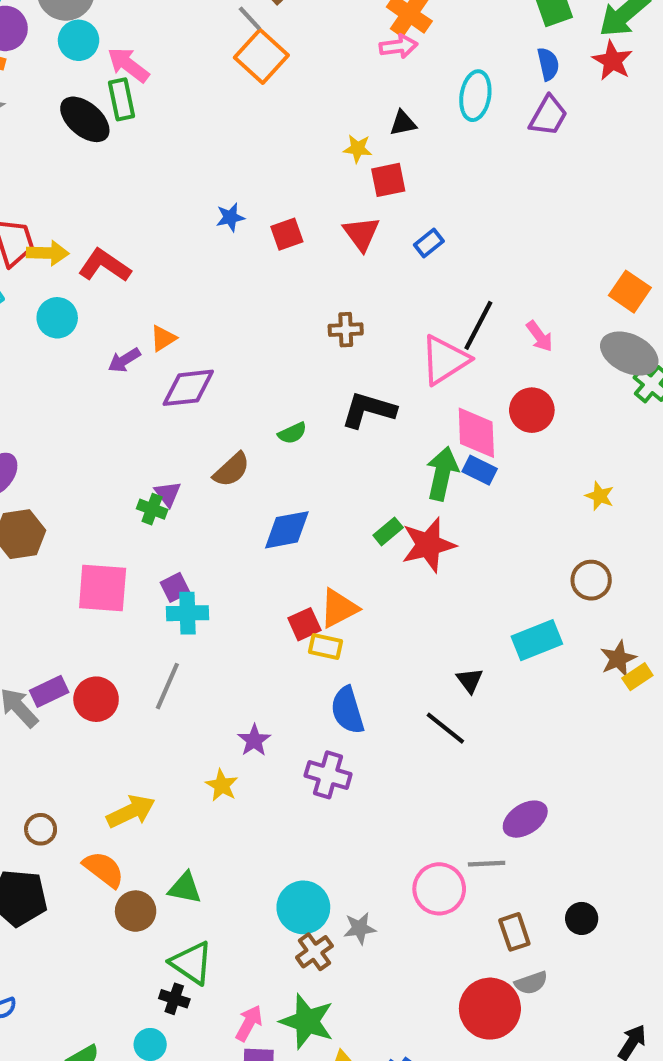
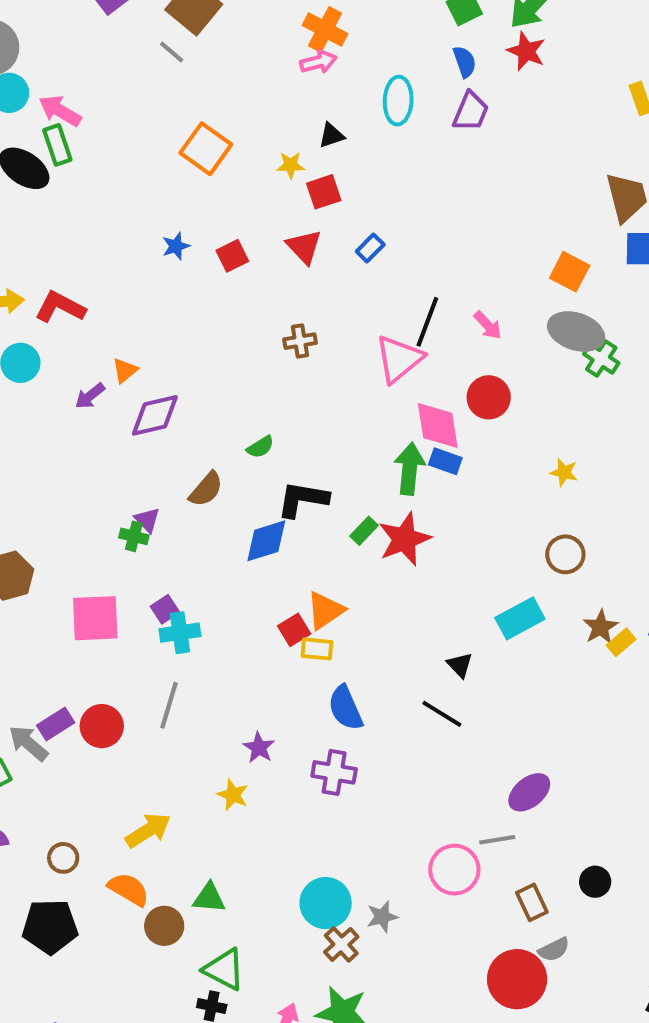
orange square: (261, 56) -> (206, 149), moved
black L-shape: (369, 410) -> (303, 499), moved

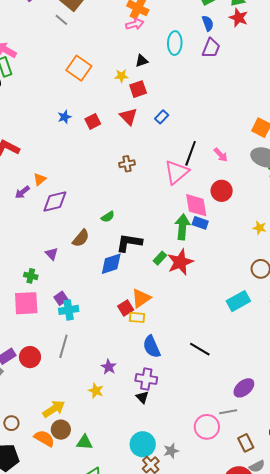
green cross: (134, 536) -> (31, 276), moved
black triangle: (460, 665) -> (142, 397), moved
brown circle: (164, 926) -> (61, 430), moved

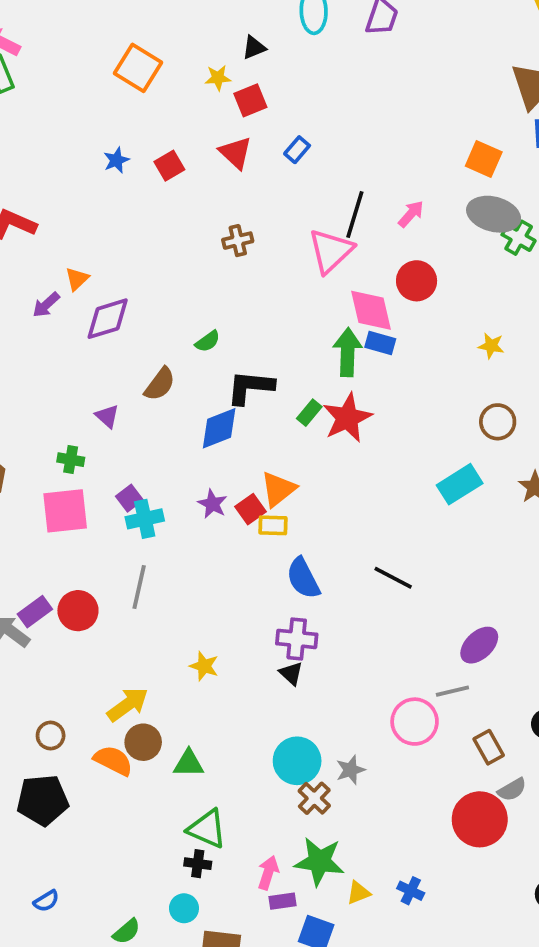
pink arrow: (221, 155) -> (411, 214), turned -91
purple star: (109, 367) -> (212, 504), moved

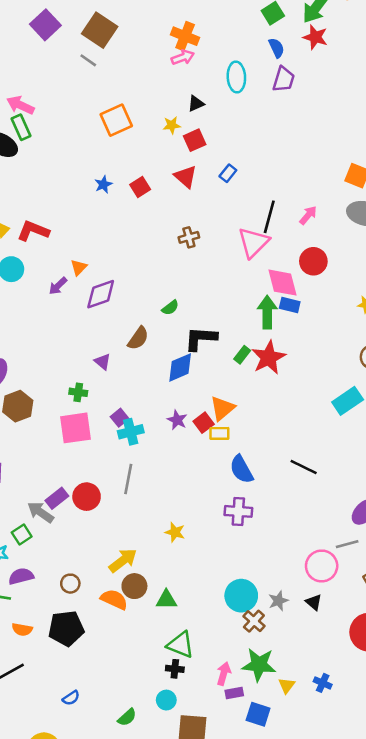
orange square: (138, 68) -> (116, 120), turned 36
black triangle: (291, 673) -> (314, 602), moved
yellow triangle: (358, 893) -> (287, 686), turned -30

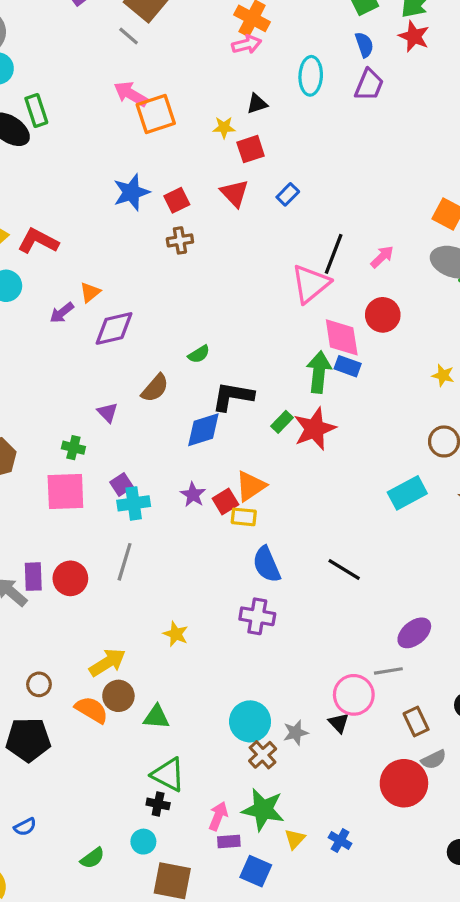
pink arrow: (20, 105) -> (131, 94), moved
blue star: (103, 184) -> (131, 192), size x1.6
brown cross: (189, 237) -> (180, 240), moved
purple rectangle: (57, 498) -> (33, 577), turned -60
black triangle: (314, 602) -> (339, 723), moved

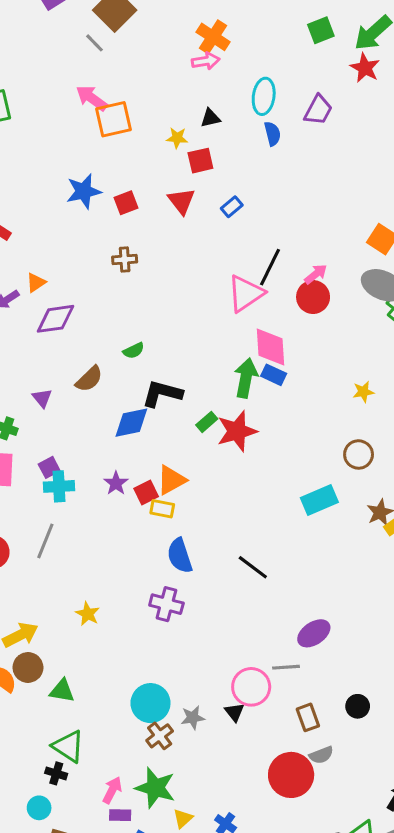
blue semicircle: (364, 45) -> (272, 134), moved
brown cross: (180, 240) -> (125, 260), moved
red circle: (383, 315) -> (313, 297), moved
yellow star: (443, 375) -> (363, 392), turned -30

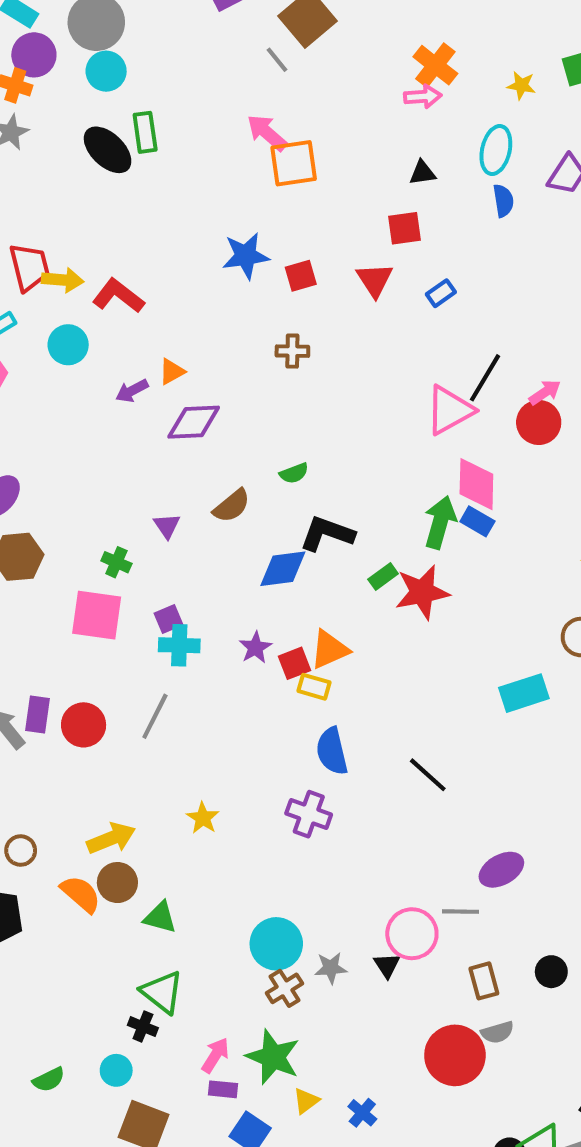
yellow star: (177, 138) -> (521, 85), moved

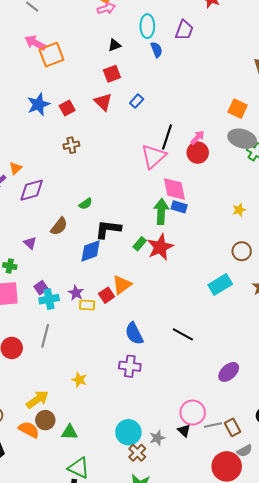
purple star: (255, 648) -> (76, 293), moved
yellow rectangle: (314, 687) -> (87, 305), moved
gray line: (460, 912) -> (213, 425), moved

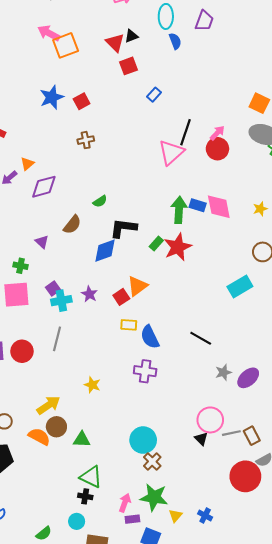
red triangle: (103, 102) -> (115, 43), moved
pink diamond: (174, 189) -> (219, 207), moved
yellow rectangle: (87, 305) -> (129, 325), moved
gray star: (157, 438) -> (223, 372), moved

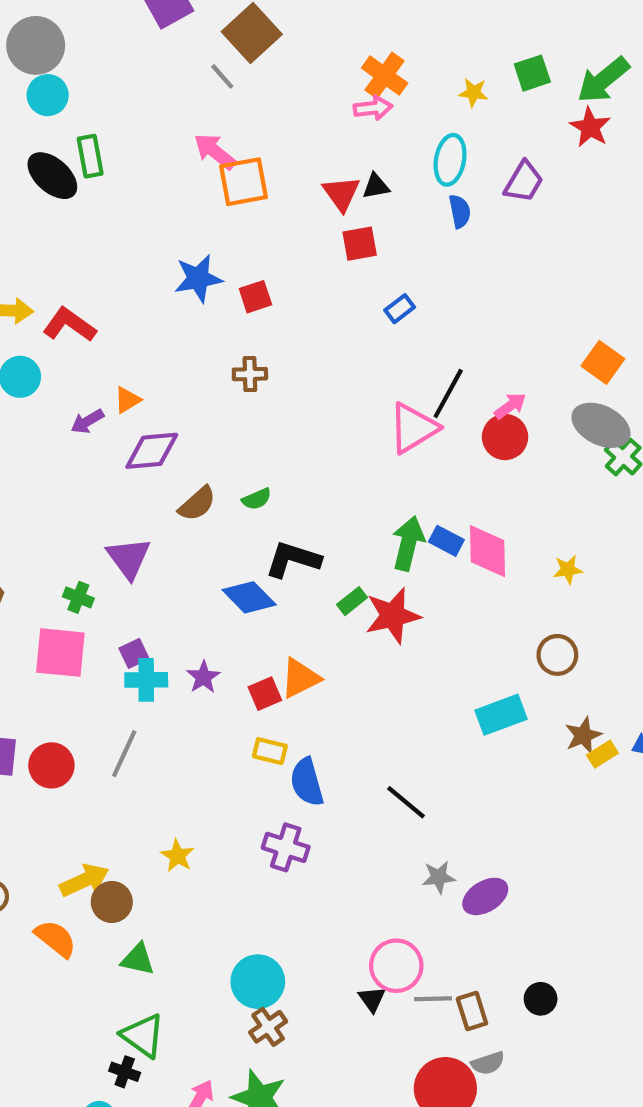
brown semicircle: (72, 225) -> (197, 504), moved
purple triangle: (42, 242) -> (129, 558), size x1.6
blue diamond: (105, 251) -> (249, 597), turned 55
brown circle: (56, 427) -> (112, 902), moved

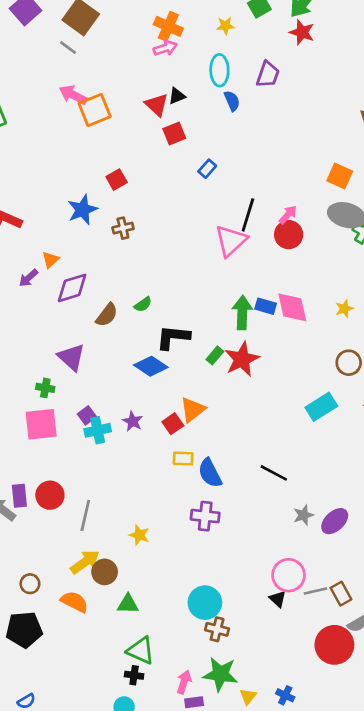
blue star: (198, 278) -> (82, 210), moved
gray line: (124, 754) -> (85, 515), moved
brown cross: (268, 1027) -> (217, 629), turned -30

